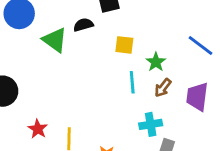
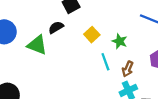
yellow square: (124, 45) -> (92, 35), turned -35
brown arrow: (163, 88) -> (128, 69), moved

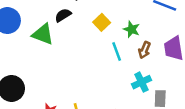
brown arrow: (128, 69) -> (145, 50), moved

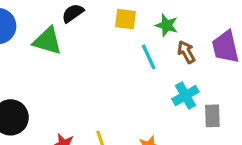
yellow square: (102, 22) -> (125, 19), turned -35
brown arrow: (145, 50) -> (186, 52), turned 133

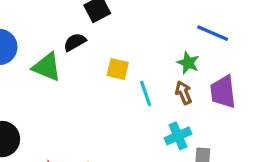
yellow square: (125, 19) -> (118, 69), moved
green star: (167, 25) -> (188, 63), moved

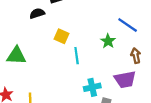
green triangle: (47, 67) -> (16, 56), moved, turned -30
purple trapezoid: (223, 92) -> (125, 79), moved, turned -105
brown arrow: (183, 93) -> (136, 56), moved

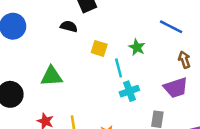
black semicircle: (37, 13) -> (69, 26), turned 40
green star: (108, 41) -> (137, 47), moved
cyan cross: (92, 87) -> (129, 91), moved

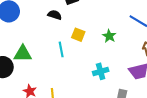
cyan line: (119, 68) -> (61, 49), moved
green triangle: (52, 76) -> (23, 54), moved

